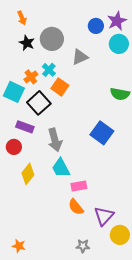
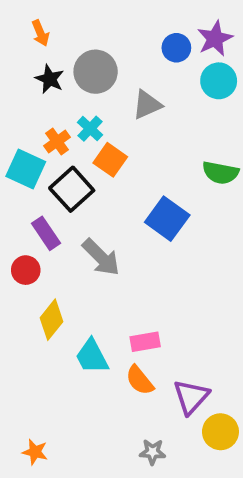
purple rectangle: (25, 127) -> (46, 233), turned 36
blue square: (102, 133) -> (167, 219), moved
gray arrow: (55, 140) -> (101, 257), turned -30
cyan trapezoid: (61, 168) -> (92, 356), moved

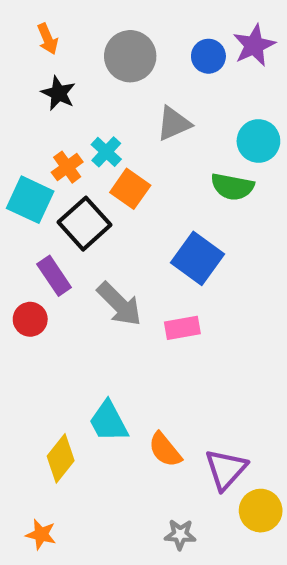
gray circle: (96, 72) -> (130, 56), moved
cyan circle: (219, 81) -> (258, 141), moved
green semicircle: (220, 173) -> (232, 187), moved
yellow diamond: (51, 320) -> (61, 458), moved
pink rectangle: (145, 342) -> (182, 328), moved

